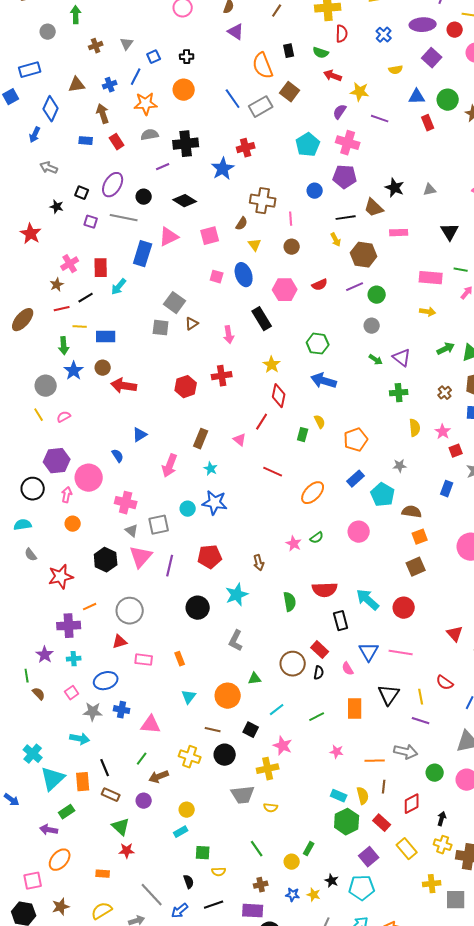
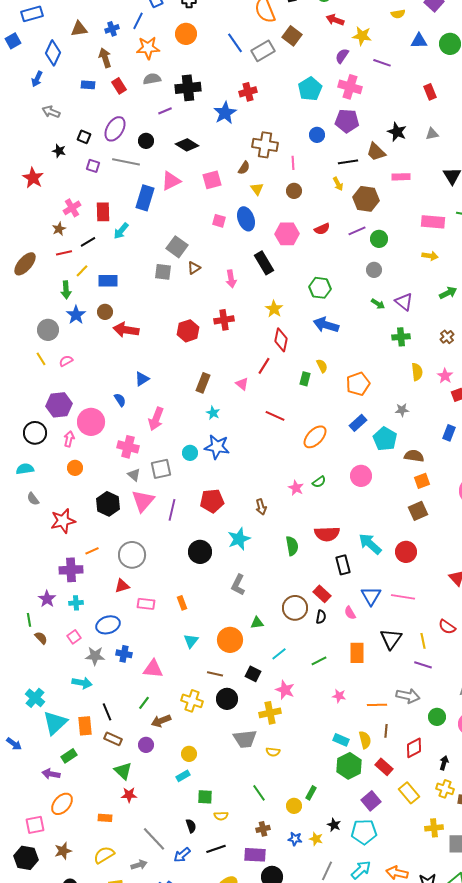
red rectangle: (428, 123) -> (430, 92), moved
yellow line: (80, 327) -> (82, 271), turned -48
pink arrow: (170, 466) -> (156, 419), moved

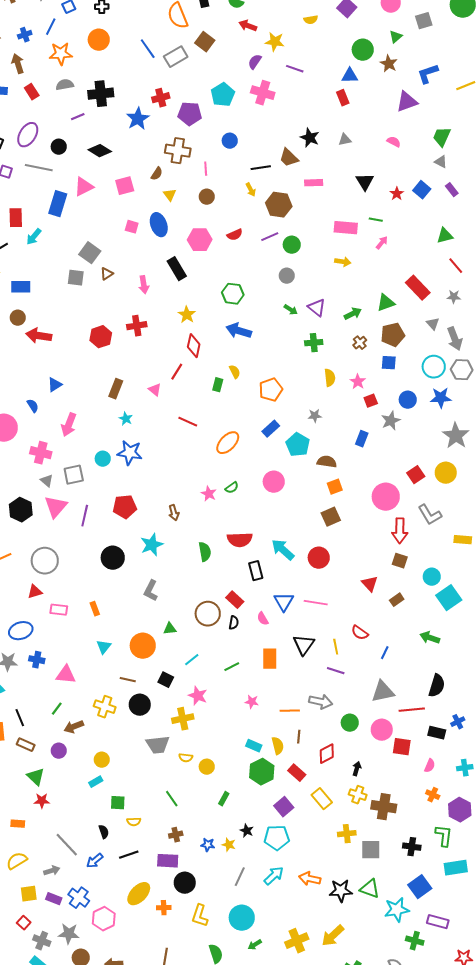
blue triangle: (419, 41) -> (350, 76), moved
purple pentagon: (347, 121) -> (190, 114), moved
green arrow: (448, 293) -> (353, 314), moved
yellow circle: (294, 806) -> (207, 767), moved

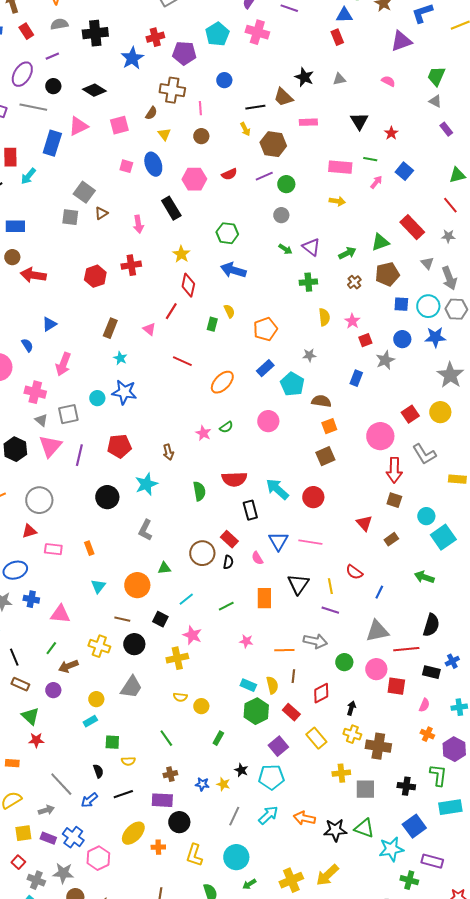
purple line: (78, 117) -> (52, 56), moved
blue square: (422, 190) -> (404, 171), moved
green triangle: (445, 236) -> (457, 175), moved
blue square: (389, 363) -> (401, 304), moved
gray trapezoid: (158, 745) -> (131, 687), moved, turned -50

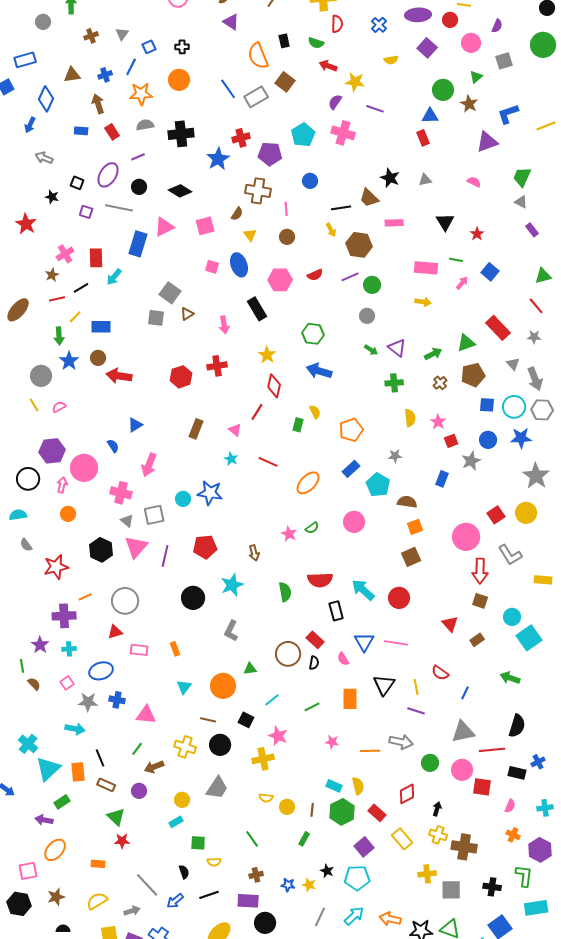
cyan star: (120, 358) -> (231, 459), moved
brown line: (293, 676) -> (312, 810), moved

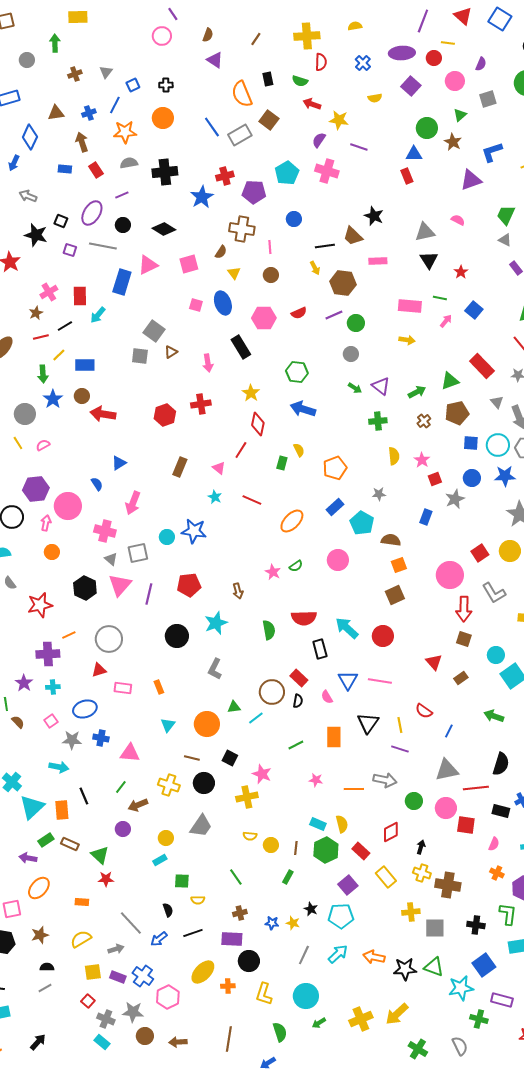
gray triangle: (425, 180) -> (425, 232), moved, size x1.5
black star: (52, 197) -> (36, 235), size x1.6
cyan line: (272, 700) -> (256, 718), moved
brown rectangle: (106, 785) -> (70, 844), moved

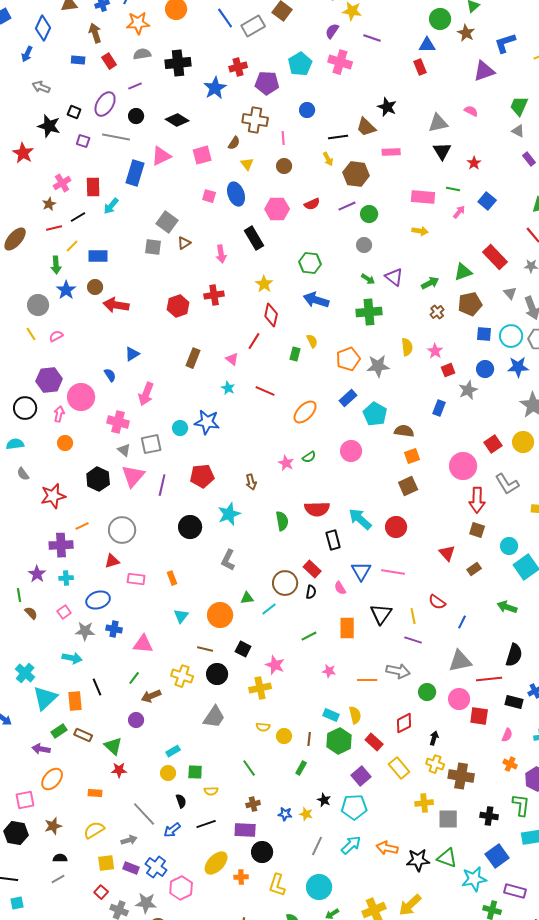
green cross: (378, 421) -> (369, 312), moved, size x1.4
gray star: (379, 494) -> (378, 366), moved, size x1.6
yellow circle: (166, 838) -> (168, 773), moved

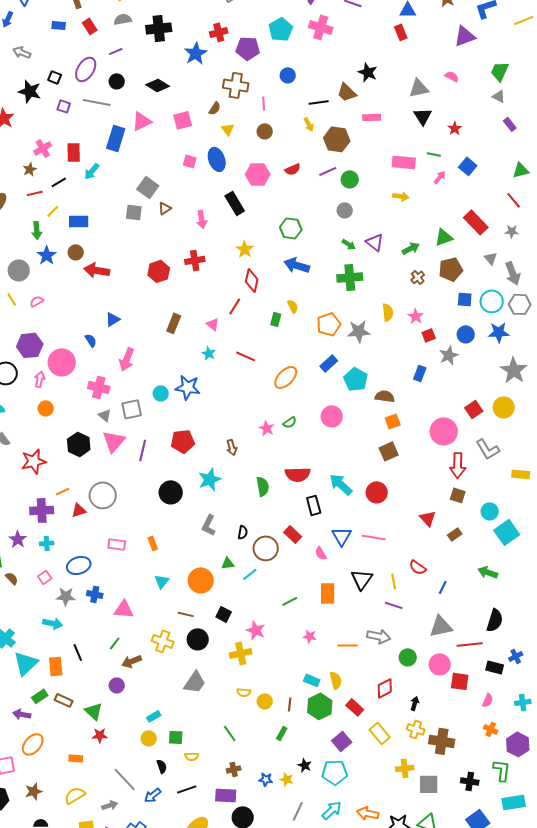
red triangle: (112, 561) -> (79, 510), moved
black semicircle: (311, 592) -> (243, 532), moved

